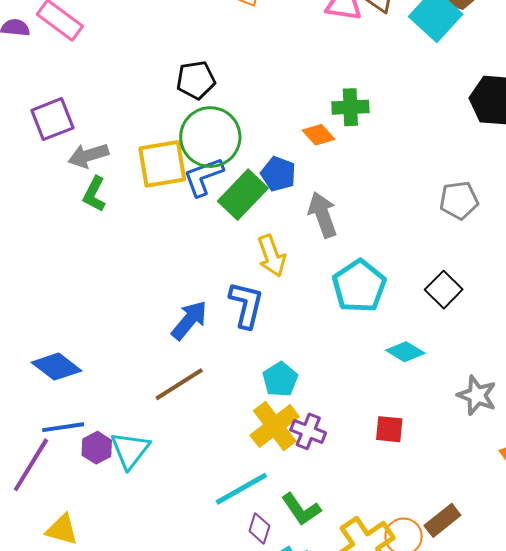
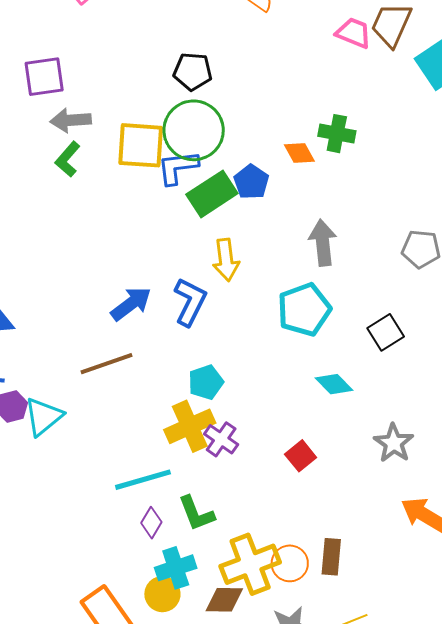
gray arrow: (323, 215) -> (323, 243), moved
red square: (389, 429) -> (301, 456), turned 32
brown rectangle: (442, 520) -> (331, 557), turned -60

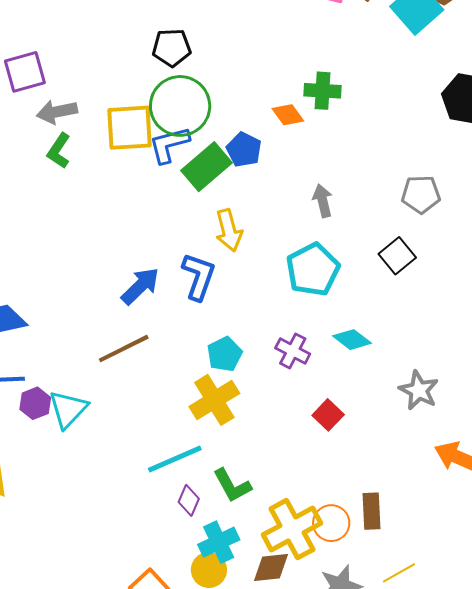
gray arrow: (323, 243) -> (323, 201), size x0.7
black square: (386, 332) -> (397, 256), moved
purple cross: (221, 439) -> (293, 351), moved

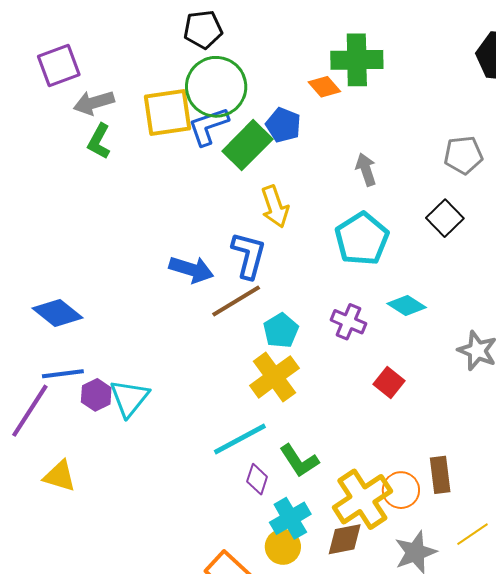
green cross: (323, 91) -> (357, 60), size x1.4
blue arrow: (140, 286) -> (191, 269), turned 66
brown line: (124, 349) -> (236, 301), moved

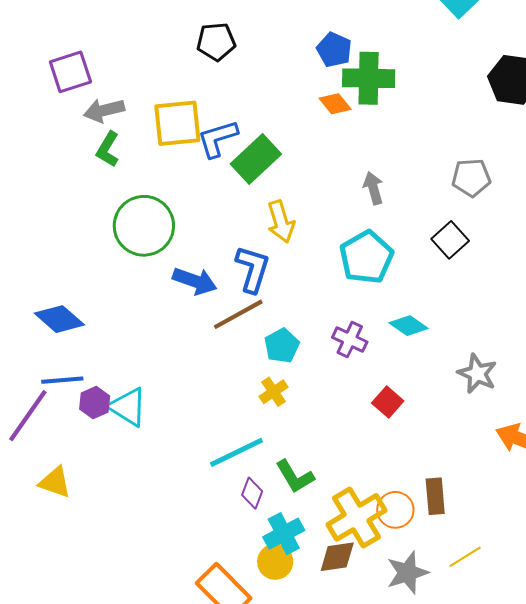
green circle: (216, 87) -> (144, 226), moved
blue pentagon: (283, 125) -> (334, 50), moved
yellow cross: (274, 377) -> (274, 392), size x0.6
cyan triangle: (129, 398) -> (128, 407), turned -39

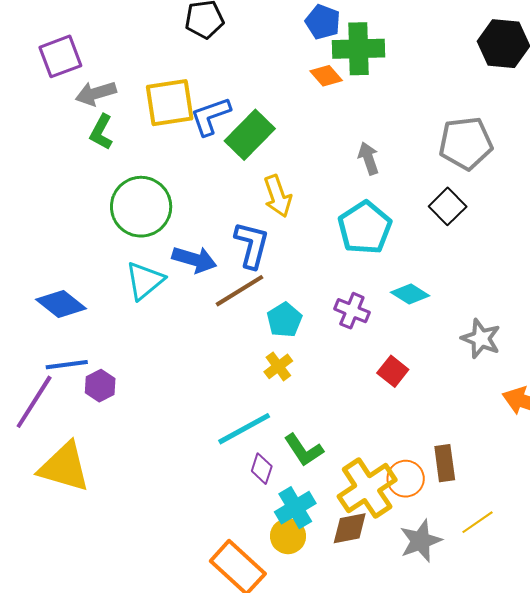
gray pentagon: (471, 178) -> (466, 143), size x1.4
cyan triangle: (128, 407) -> (145, 281), moved, turned 51
yellow triangle: (55, 482) -> (64, 467), size x1.6

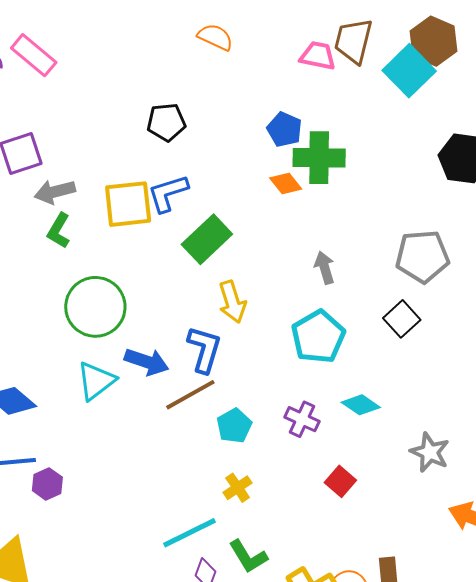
blue L-shape: (210, 116) -> (168, 193), moved
yellow cross: (278, 366) -> (238, 488), moved

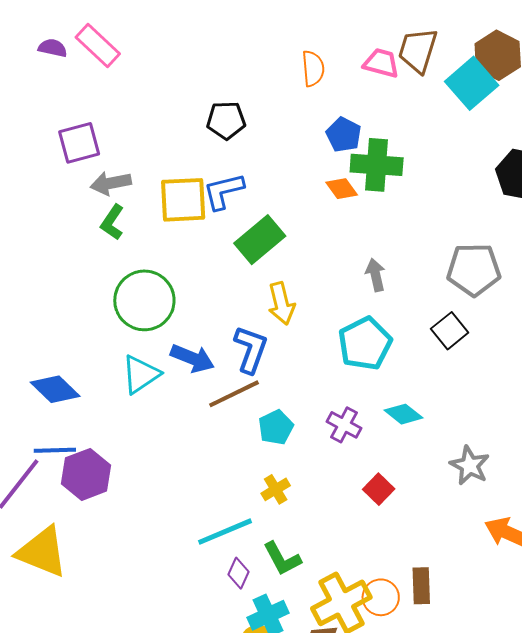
orange semicircle: (215, 37) -> (313, 68), moved, turned 57
purple hexagon: (47, 484) -> (86, 474), size x1.6

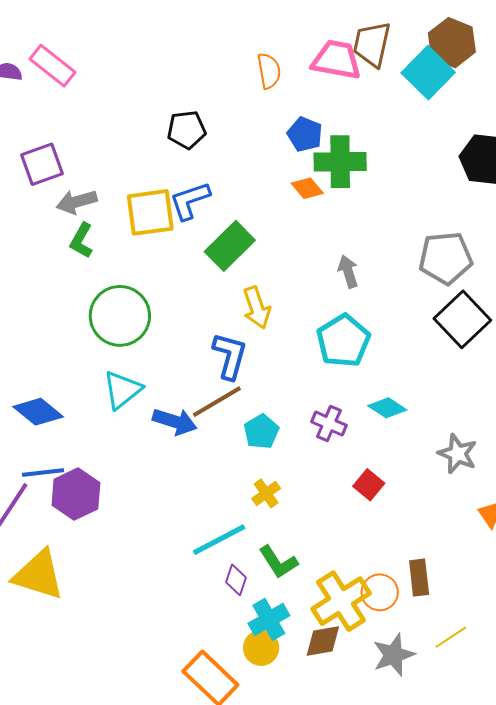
pink trapezoid: (381, 63) -> (337, 60), size x1.4
black square: (450, 331) -> (462, 319), moved, size x1.5
blue arrow: (192, 358) -> (175, 422), moved

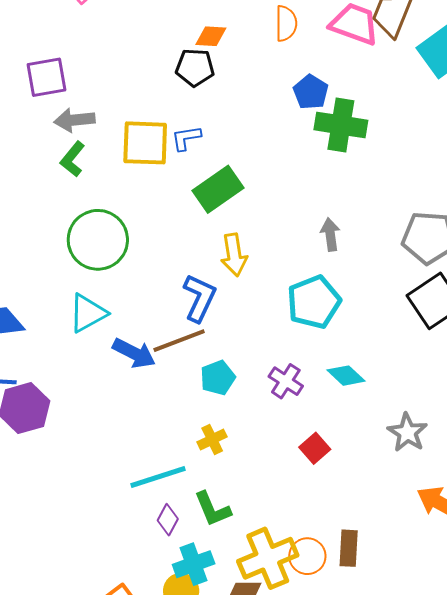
orange diamond: (307, 188) -> (211, 36), moved, turned -56
blue L-shape: (190, 201) -> (186, 138), size x0.7

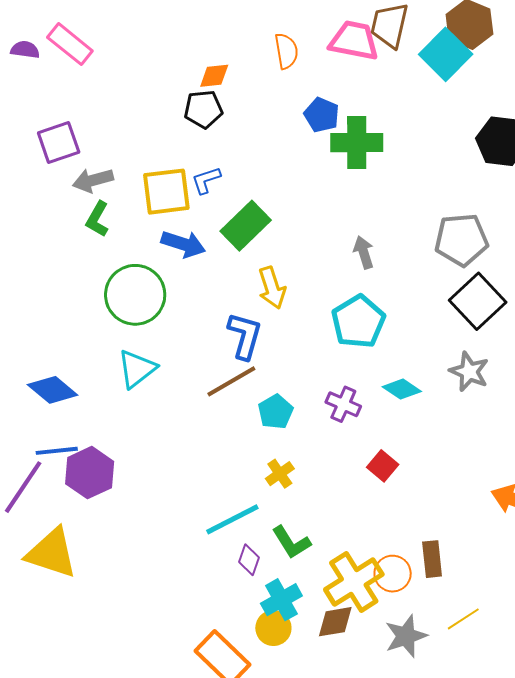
blue arrow: (134, 353) -> (183, 244), moved
gray star: (407, 433) -> (469, 372), moved

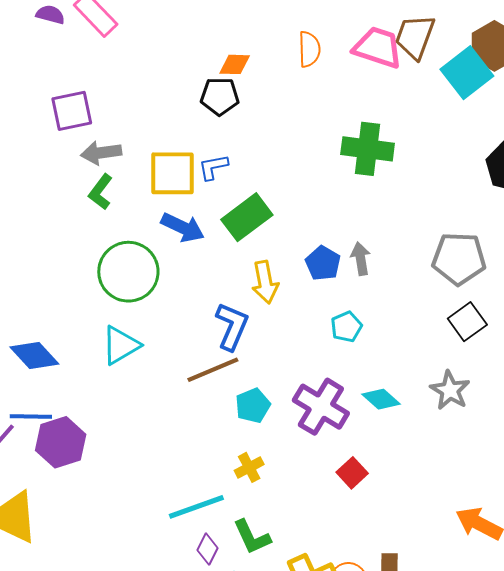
blue pentagon: (322, 115) -> (323, 263), moved
black square: (478, 301) -> (467, 322), size x0.7
cyan pentagon: (358, 322) -> (346, 327), size x0.6
purple cross: (343, 404) -> (321, 407), size x1.6

